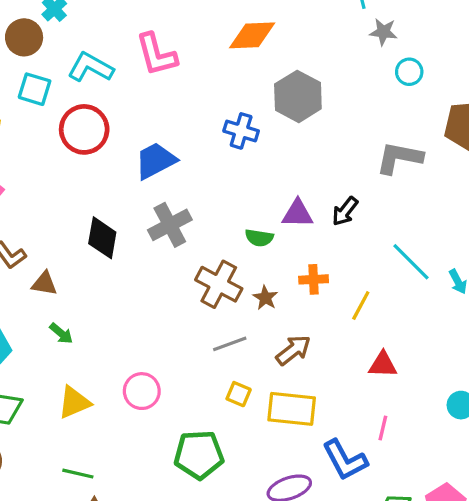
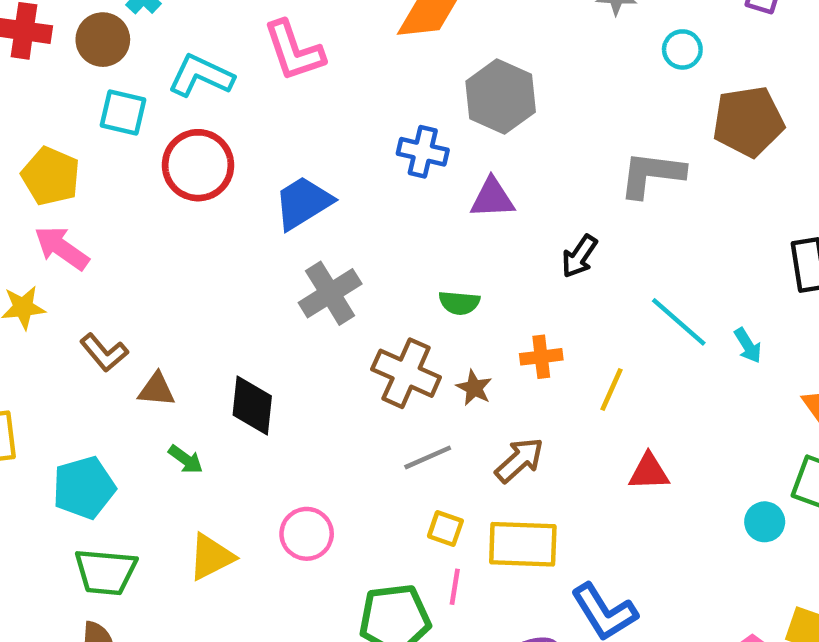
cyan circle: (409, 72) -> (682, 49), moved
purple triangle: (298, 214) -> (492, 198), moved
black diamond: (102, 238) -> (252, 406), moved
pink line: (383, 428) -> (455, 587), moved

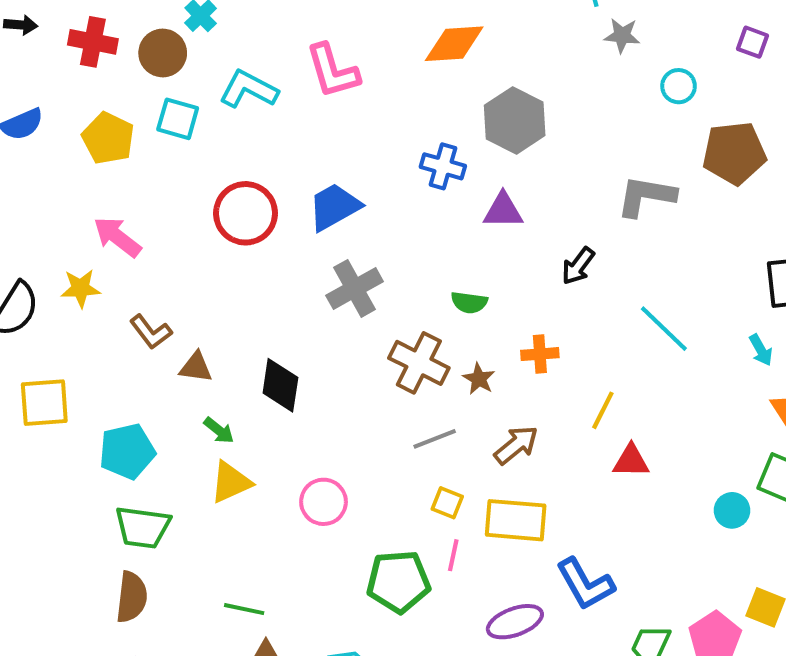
red circle: (198, 165) -> (245, 213), moved
yellow pentagon: (51, 176) -> (108, 138), moved
cyan arrow: (748, 346) -> (761, 350), moved
yellow line: (611, 389) -> (603, 410), moved
yellow triangle: (211, 557) -> (231, 482), moved

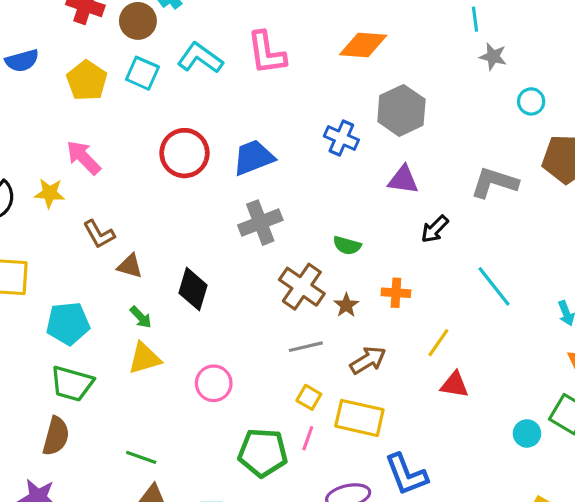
purple triangle: (503, 211) -> (403, 180), moved

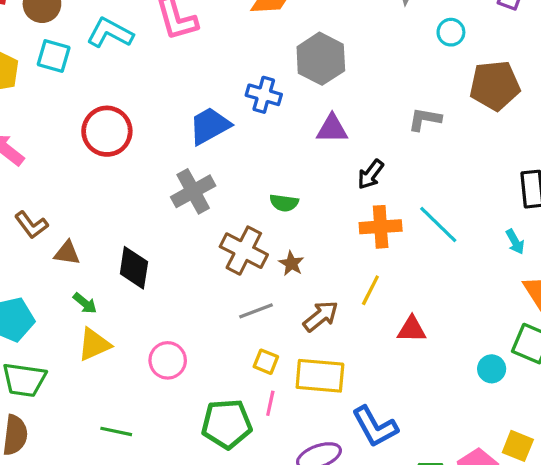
blue trapezoid: (253, 158) -> (210, 126), moved
gray L-shape: (494, 183) -> (425, 119), size x0.7
orange cross: (396, 293) -> (381, 227), moved, size x1.4
yellow line: (438, 343) -> (370, 290), moved
green line: (141, 457) -> (116, 431), moved

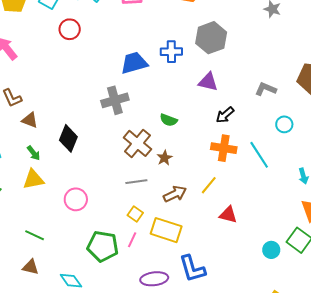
cyan circle: (451, 32) -> (284, 124), moved
blue cross: (264, 95) -> (171, 52), turned -30
red circle: (107, 131) -> (70, 29), moved, size x0.7

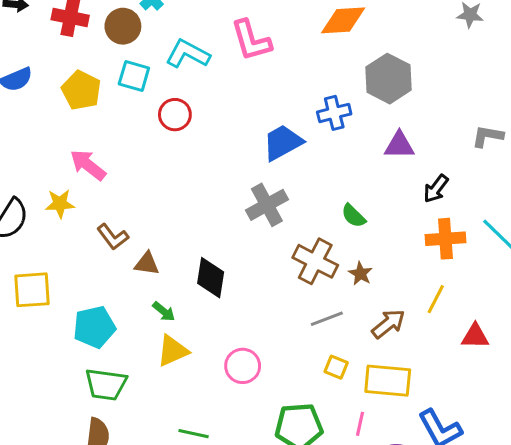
green semicircle: (169, 120) -> (353, 216), turned 36
pink line: (132, 240) -> (360, 424), moved

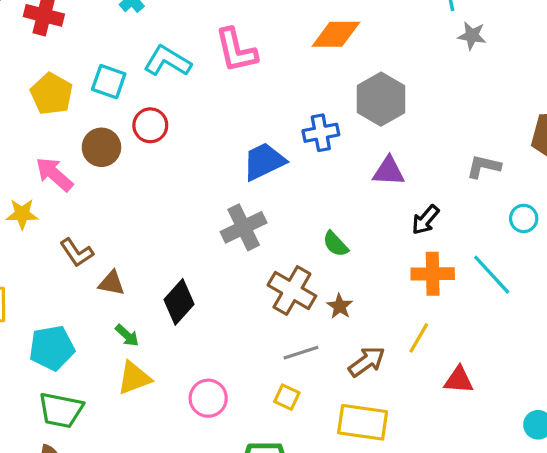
brown circle: (123, 26) -> (101, 147), moved
black diamond: (211, 278) -> (179, 302), turned 30
yellow square: (336, 367) -> (287, 397), moved

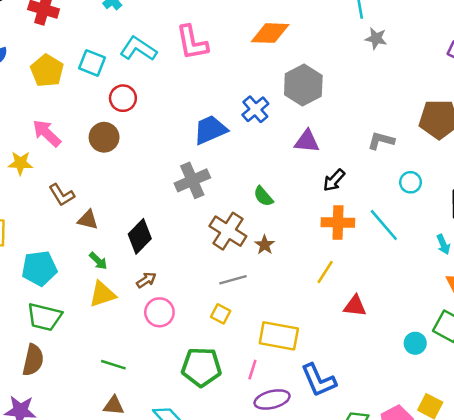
blue cross: (321, 133) -> (255, 109), turned -32
brown circle: (101, 147) -> (104, 137), moved
brown arrow: (367, 362) -> (146, 280), moved, size x0.7

